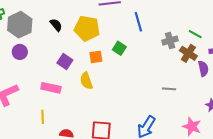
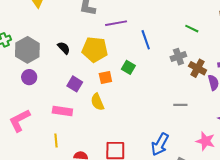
green line: (195, 34) -> (192, 29), moved

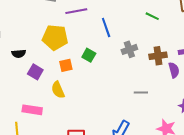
black semicircle: (64, 48) -> (19, 54), moved, turned 128
gray cross: (178, 57) -> (129, 49), moved
brown cross: (198, 68) -> (158, 56), turned -36
pink rectangle: (62, 111) -> (32, 110), moved

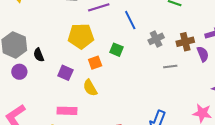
black semicircle: (19, 54) -> (39, 55), moved, turned 80
gray line: (141, 92) -> (170, 66), moved

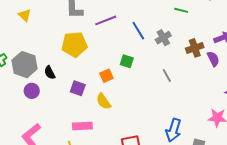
yellow pentagon: (81, 36) -> (74, 44), moved
gray cross: (156, 39) -> (163, 38), moved
gray line: (170, 66) -> (167, 76), moved, turned 72

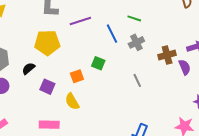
green line: (181, 10) -> (134, 18), moved
black semicircle: (50, 73) -> (29, 69), moved, turned 72

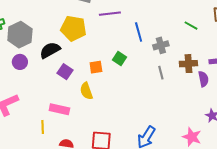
green line: (134, 18) -> (191, 26), moved
black semicircle: (29, 69) -> (50, 50), size x1.5
gray line: (137, 80) -> (161, 73), moved

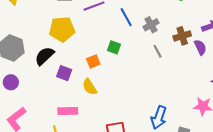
purple circle: (20, 62) -> (11, 82), moved

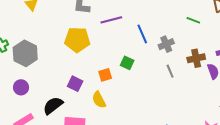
black semicircle: (44, 56) -> (53, 106), moved

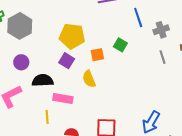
yellow pentagon: (77, 40) -> (72, 36), moved
purple circle: (21, 87) -> (21, 62), moved
black semicircle: (53, 106) -> (43, 80), turned 30

